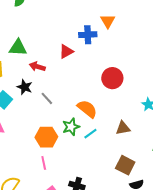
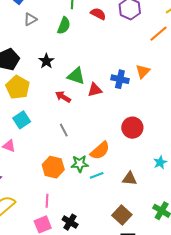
green triangle: (18, 48) -> (76, 76), moved
black star: (25, 87) -> (46, 61), moved
orange semicircle: (87, 109) -> (100, 151), turned 85
pink line: (44, 163) -> (47, 201), moved

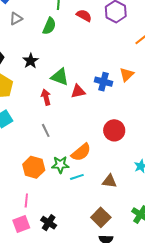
red arrow: (63, 97) -> (46, 97), turned 42

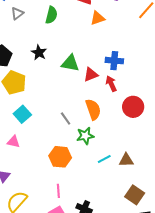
orange triangle: (127, 75) -> (98, 18), moved, turned 35
red arrow: (46, 97) -> (111, 84), moved
orange semicircle: (81, 152) -> (93, 109), moved, turned -60
green star: (60, 165) -> (85, 136), moved
brown triangle: (110, 181) -> (126, 160), moved

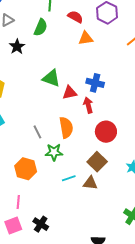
black star: (39, 53) -> (17, 47), moved
brown square: (135, 195) -> (97, 162), moved

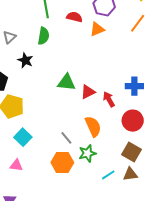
orange triangle: (86, 38) -> (97, 29), moved
blue cross: (95, 83) -> (134, 86), moved
orange hexagon: (26, 169) -> (62, 163), moved

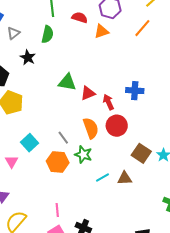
red circle: (133, 121) -> (117, 126), moved
cyan square: (23, 137) -> (30, 143), moved
brown square: (132, 152) -> (141, 153), moved
green star: (87, 153) -> (83, 155), turned 30
pink triangle: (16, 165) -> (12, 162), turned 48

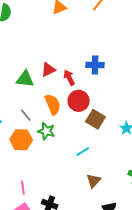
green triangle: (67, 82) -> (25, 79), moved
brown square: (141, 153) -> (95, 119), moved
cyan line: (103, 177) -> (83, 152), moved
brown triangle: (125, 178) -> (94, 181), moved, turned -42

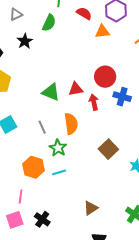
red circle: (79, 101) -> (105, 77), moved
orange hexagon: (21, 140) -> (34, 167), moved
cyan line: (83, 152) -> (59, 172), moved

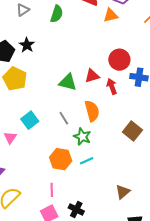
black star: (25, 41) -> (27, 45), moved

